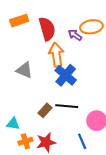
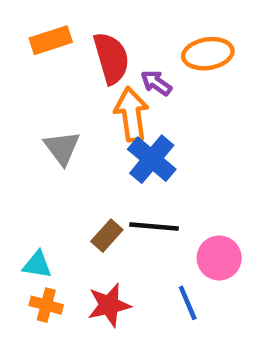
purple arrow: (75, 35) -> (156, 83), moved
gray triangle: (24, 70) -> (62, 148), turned 30
orange cross: (25, 141) -> (46, 305), moved, turned 32

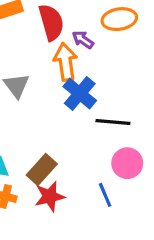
black line: (154, 227) -> (113, 122), moved
brown rectangle: (107, 236) -> (42, 169), moved, size x1.4

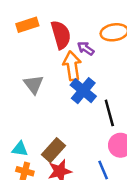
black line: (113, 122) -> (109, 113), turned 70

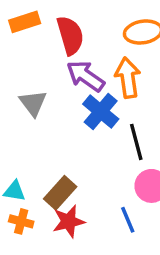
purple arrow: (86, 48) -> (85, 76), moved, size x1.6
orange arrow: (72, 66) -> (128, 78), moved

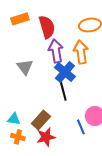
purple arrow: (85, 76) -> (56, 51), turned 45
black line: (136, 142) -> (63, 90), moved
blue line: (128, 220) -> (81, 127), moved

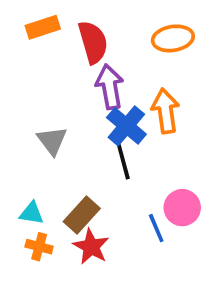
orange arrow: (81, 52) -> (165, 111), moved
gray triangle: (25, 67) -> (52, 141), moved
red star: (46, 137) -> (91, 247), turned -30

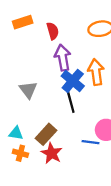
red semicircle: (93, 42) -> (53, 31), size x0.7
blue line: (156, 228) -> (90, 142), turned -60

